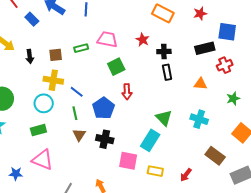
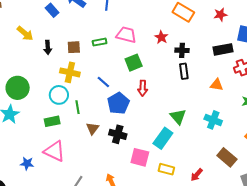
blue line: (77, 92) -> (103, 82), moved
green line: (75, 113) -> (77, 107), moved

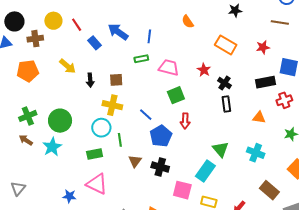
green rectangle: (100, 42) -> (141, 59), moved
black cross: (182, 50) -> (224, 83), turned 32

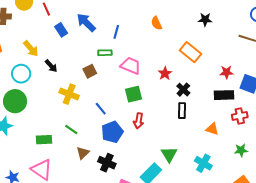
red star: (263, 47) -> (226, 72), moved
black arrow: (90, 80) -> (51, 66), turned -48
brown square: (116, 80) -> (90, 71), moved, turned -32
cyan circle: (101, 128) -> (21, 74), moved
green line: (120, 140) -> (71, 130), turned -56

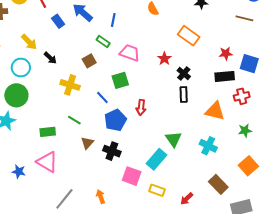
green rectangle: (105, 53) -> (103, 42), turned 40
green square: (134, 94) -> (120, 80), moved
orange triangle: (212, 129) -> (215, 111), size x1.5

